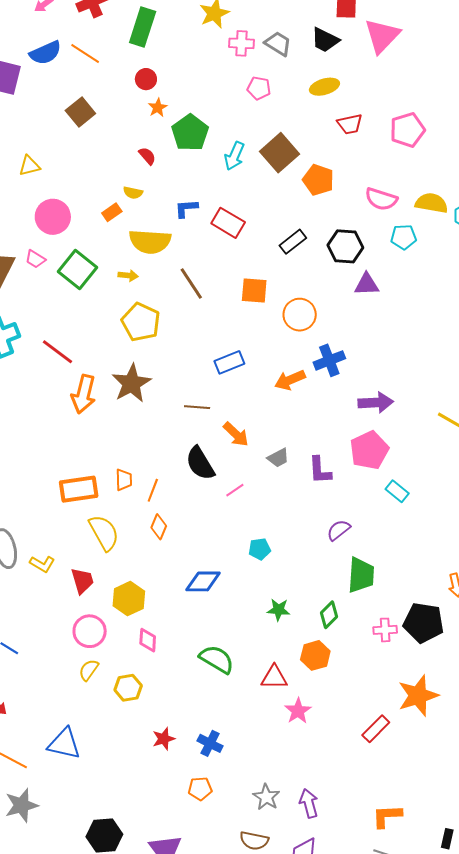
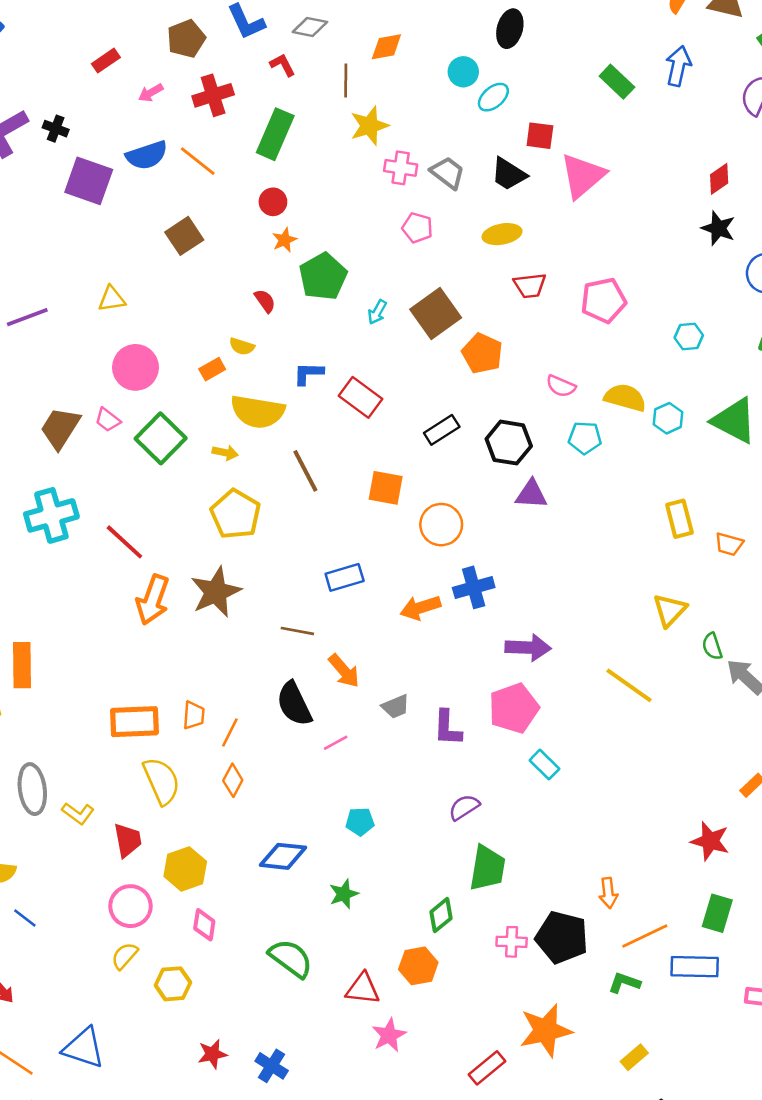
cyan arrow: (234, 156) -> (377, 312), size x0.7
pink semicircle: (381, 199) -> (561, 386), size x0.7
green star: (279, 610) -> (344, 894), moved, turned -30

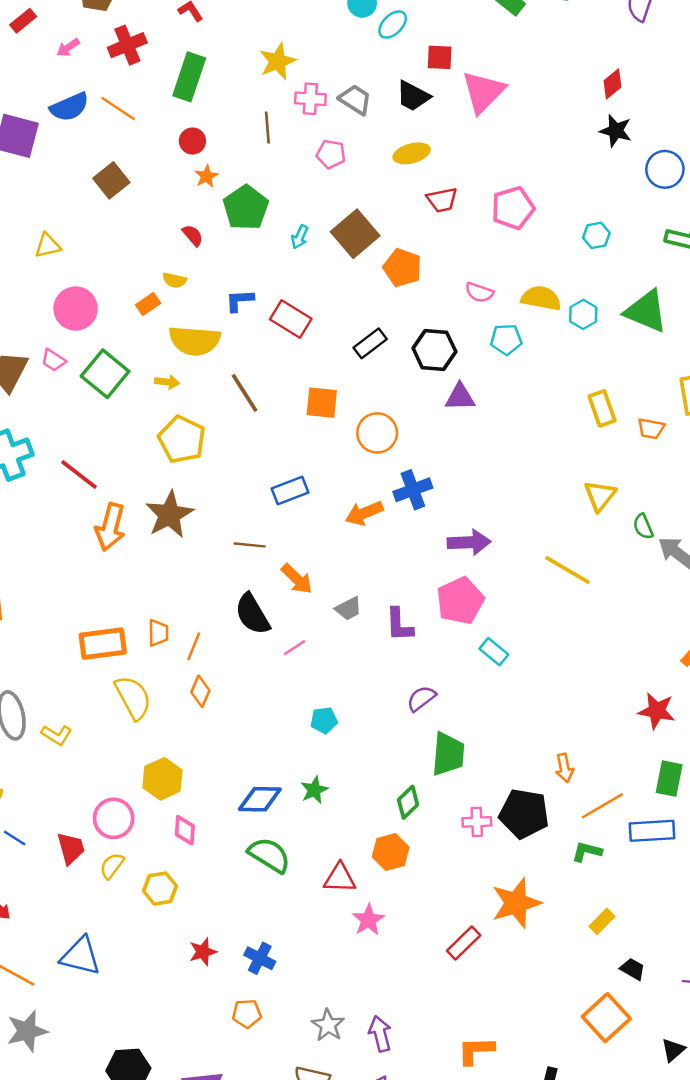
brown line: (346, 80) -> (267, 127), moved
red trapezoid: (128, 840) -> (71, 848), moved
blue diamond: (283, 856) -> (260, 799), moved

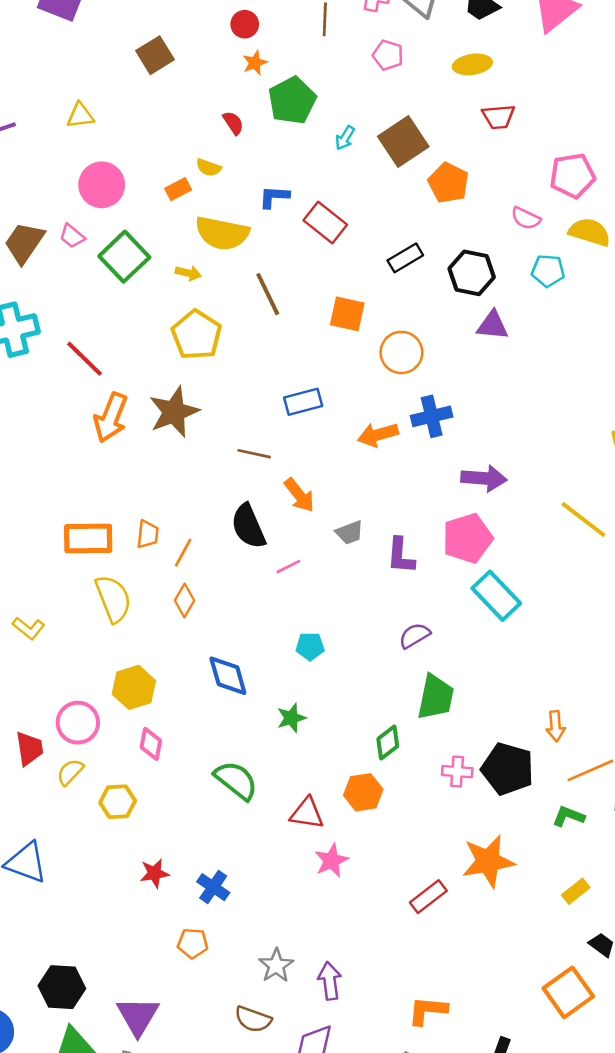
pink pentagon: (513, 208) -> (573, 176), moved
cyan rectangle: (494, 652) -> (496, 596), size x1.6
blue diamond: (260, 799) -> (228, 676), moved, turned 66

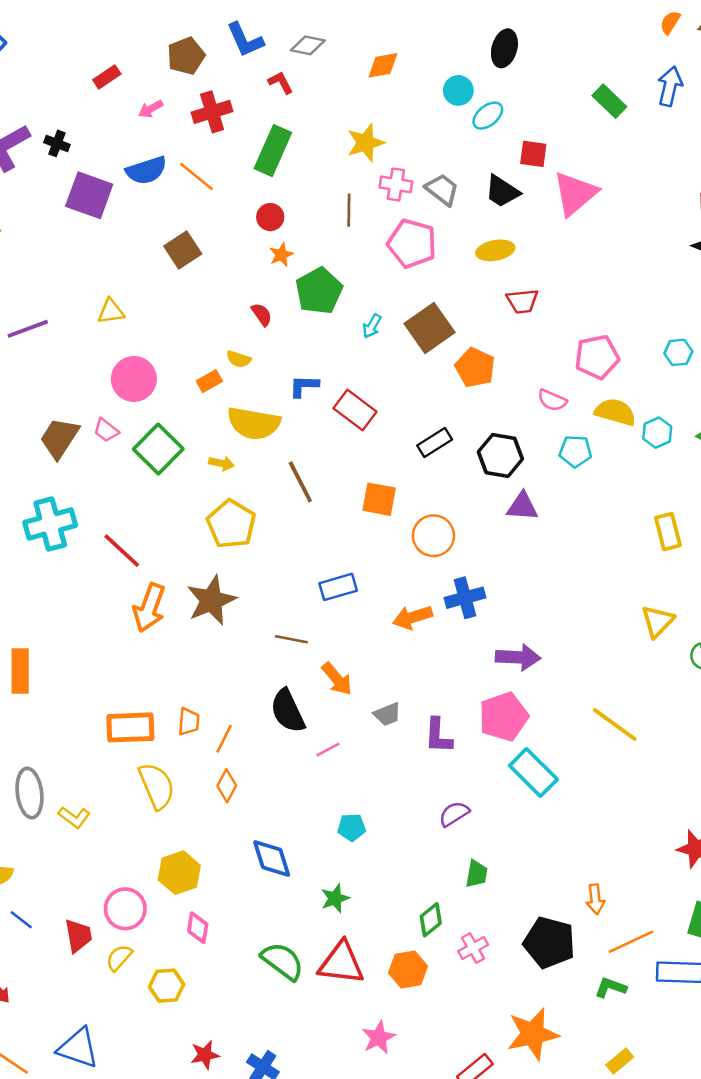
pink pentagon: (388, 55) -> (412, 244), size x1.6
yellow line: (583, 520) -> (615, 725), moved
green trapezoid: (436, 697) -> (477, 874), size x0.6
pink cross: (457, 772) -> (473, 948), moved, turned -32
red triangle: (307, 813) -> (341, 963), moved, size x1.4

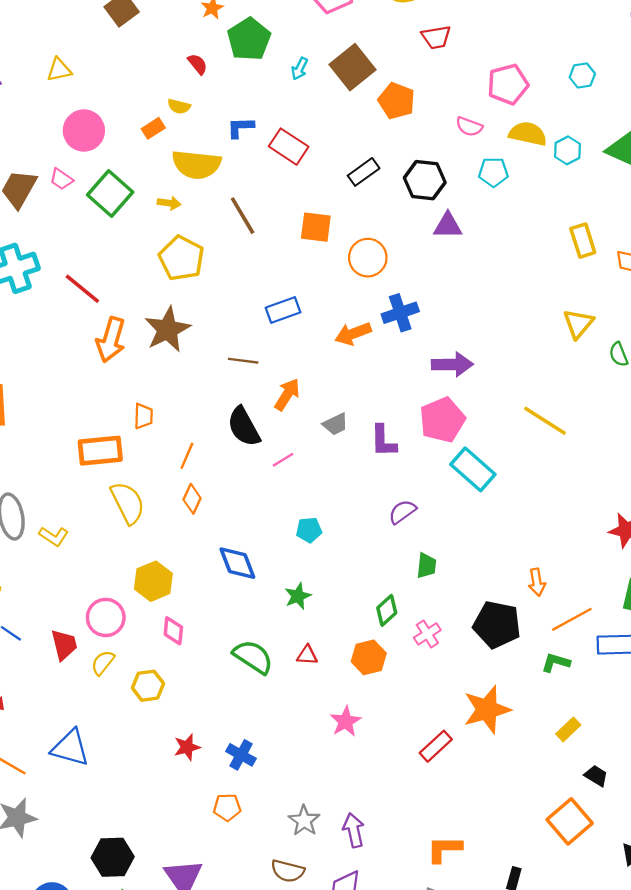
orange arrow: (337, 679) -> (287, 394), turned -104
orange trapezoid: (189, 722) -> (143, 416), moved
red triangle: (341, 963) -> (307, 655), size x0.5

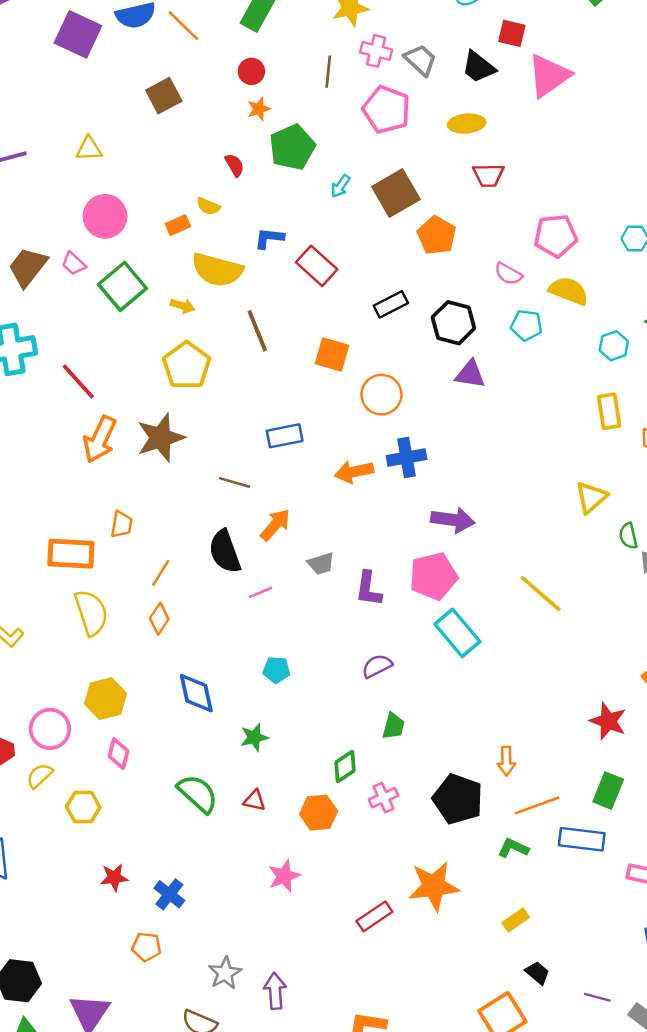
cyan hexagon: (567, 150) -> (614, 346), moved

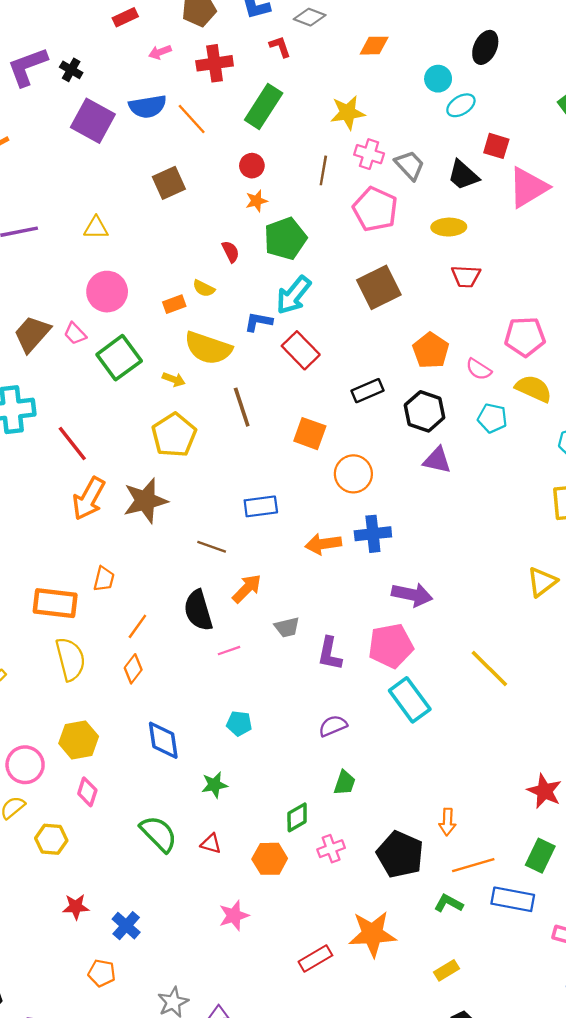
cyan arrow: (340, 186) -> (293, 295), moved, size x1.8
orange pentagon: (437, 235) -> (431, 351), moved

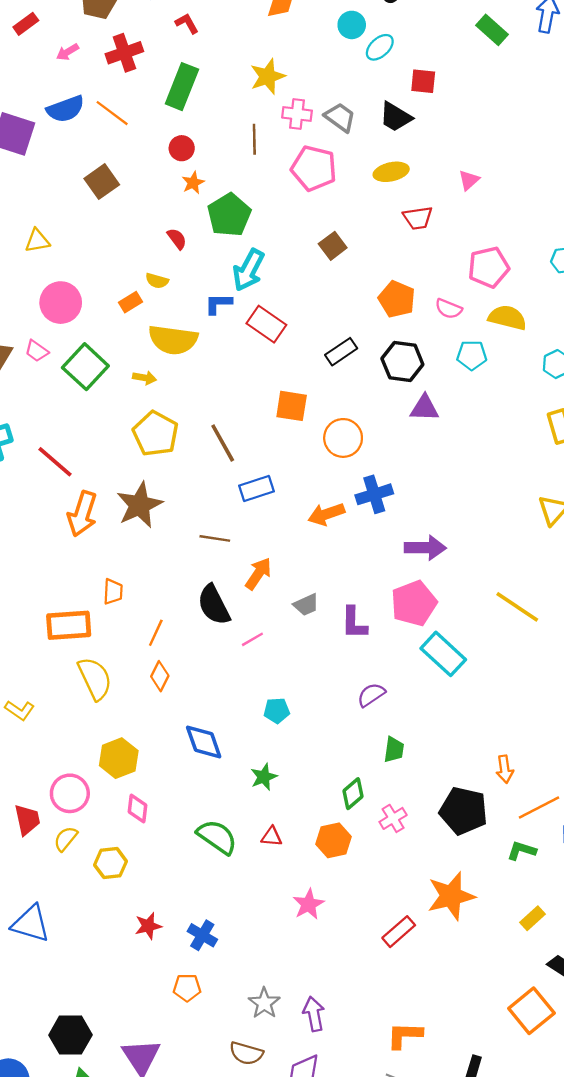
pink triangle: (528, 187) -> (469, 180), moved, size x0.5
brown square: (379, 287) -> (333, 246), size x0.6
brown line: (242, 407) -> (223, 443), moved

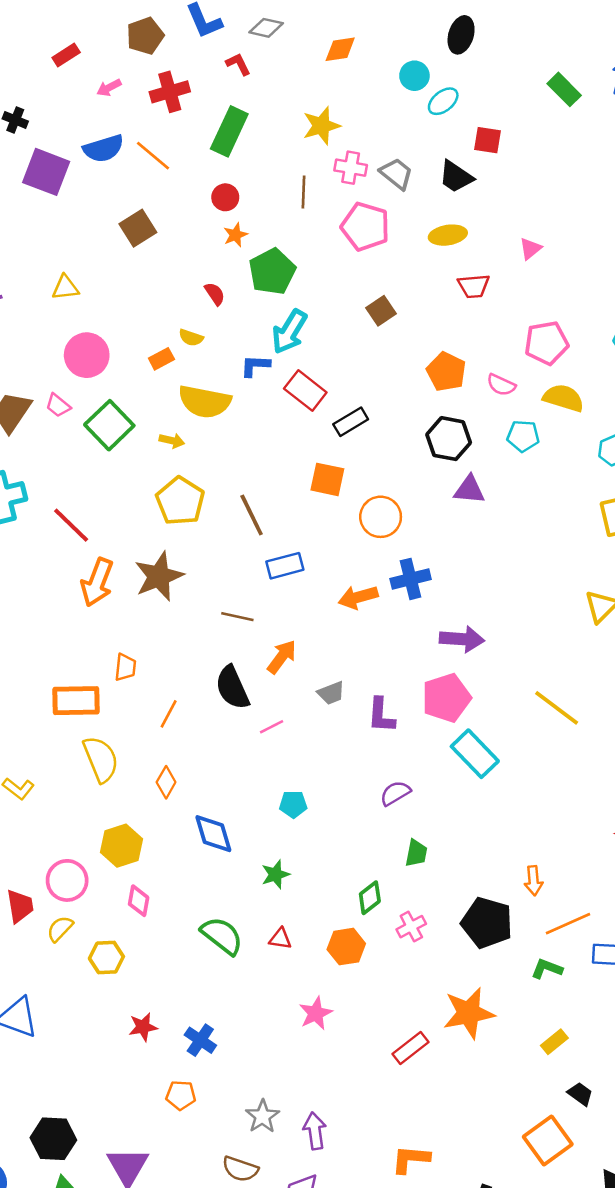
black rectangle: (341, 352) -> (351, 422), moved
orange diamond: (160, 676) -> (166, 782), moved

